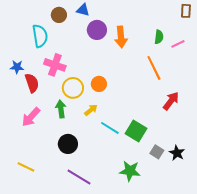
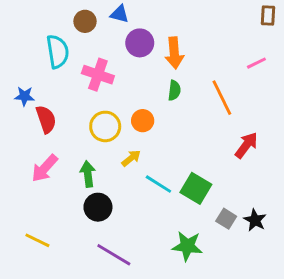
green semicircle: (159, 37) -> (174, 90), moved
pink cross: (55, 65) -> (98, 75), moved
green arrow: (61, 109) -> (88, 174), moved

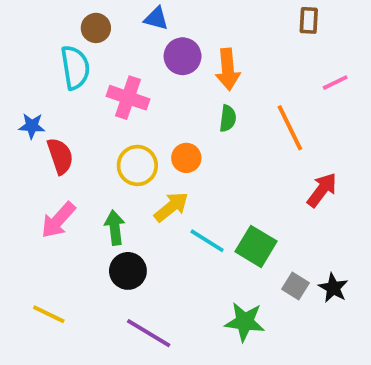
brown rectangle: (268, 16) -> (309, 20), moved
brown circle: (85, 21) -> (96, 28), moved
yellow arrow: (131, 158) -> (171, 207), size x1.4

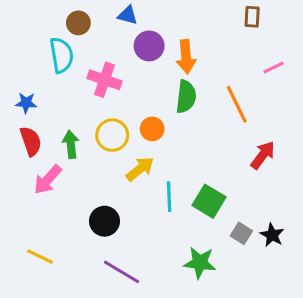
green semicircle: (228, 118) -> (186, 97), size x1.5
red semicircle: (60, 156) -> (31, 141), moved
green arrow: (115, 228) -> (71, 144), moved
cyan line: (207, 241) -> (169, 197), turned 56

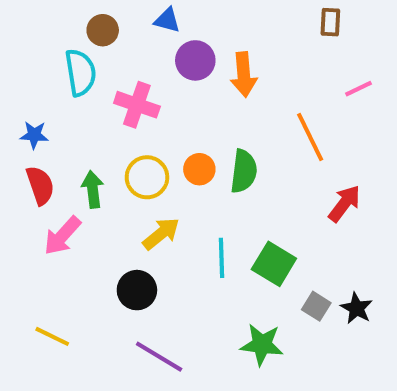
green semicircle: (186, 97) -> (244, 171), moved
yellow arrow: (140, 169) -> (161, 234), moved

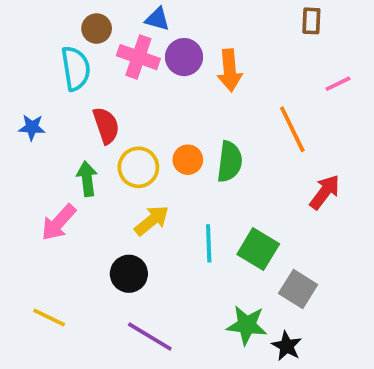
pink cross: (137, 105) -> (138, 57), moved
red semicircle: (40, 185) -> (106, 125), moved
gray square: (316, 306) -> (298, 289), size x1.4
black star: (357, 308) -> (287, 346), moved

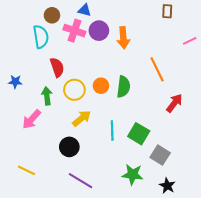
pink line: (338, 84) -> (190, 41), moved
blue star: (32, 127) -> (15, 82), moved
black star: (287, 346) -> (167, 186), moved

